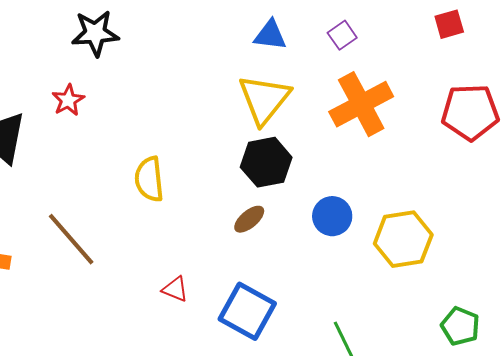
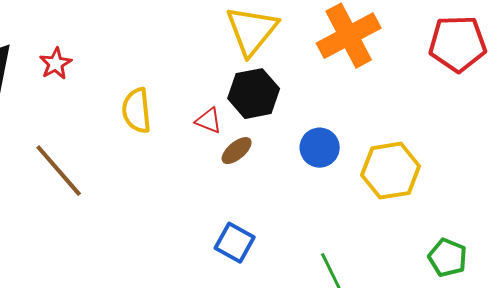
red star: (68, 100) -> (56, 64), moved
red triangle: (175, 289) -> (209, 121), moved
blue square: (247, 311) -> (235, 243), size x0.7

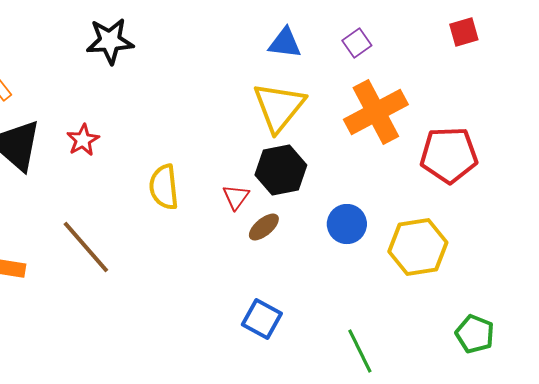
red pentagon: (458, 44) -> (449, 155), moved
red triangle: (209, 121) -> (236, 197), turned 44

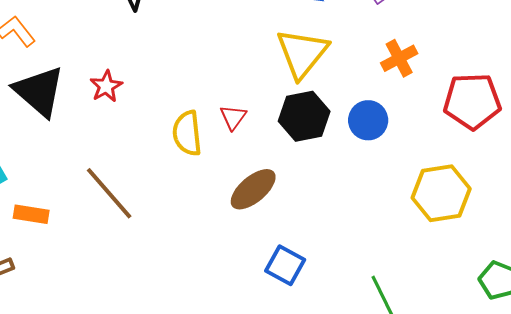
orange cross: (376, 112) -> (399, 58), size x0.6
red triangle: (236, 197) -> (233, 117), moved
blue circle: (347, 224) -> (368, 120), moved
brown ellipse: (264, 227) -> (253, 189), moved, size x1.5

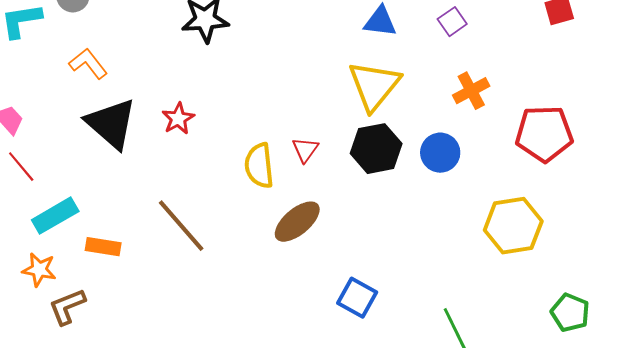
brown ellipse: (253, 189) -> (297, 222), moved

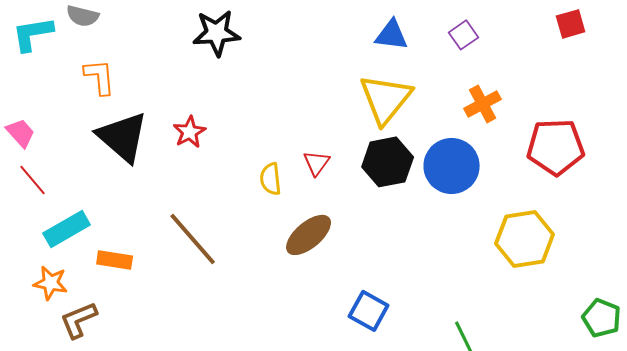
orange L-shape: (88, 64) -> (100, 77), turned 33
blue circle: (440, 153) -> (452, 166), size x1.4
yellow semicircle: (259, 166) -> (271, 179), size x0.7
green pentagon: (570, 313) -> (602, 318), moved

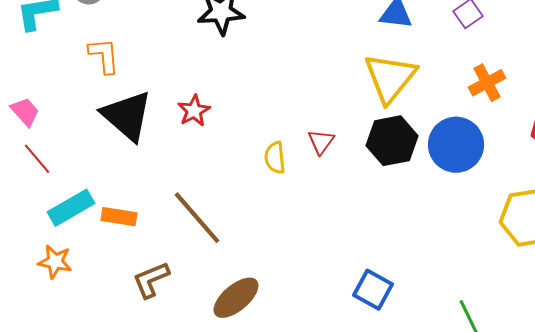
brown ellipse: (309, 235) -> (236, 298), moved
orange rectangle: (115, 260) -> (119, 217), moved
brown L-shape: (79, 320) -> (151, 280), moved

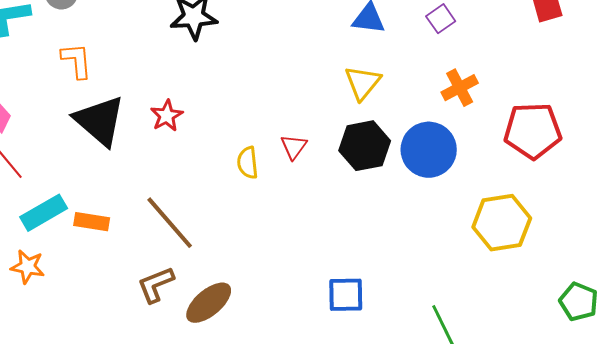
yellow triangle: (390, 78) -> (363, 83), size x0.7
brown L-shape: (151, 280) -> (156, 285), moved
blue square: (373, 290) -> (346, 295), turned -30

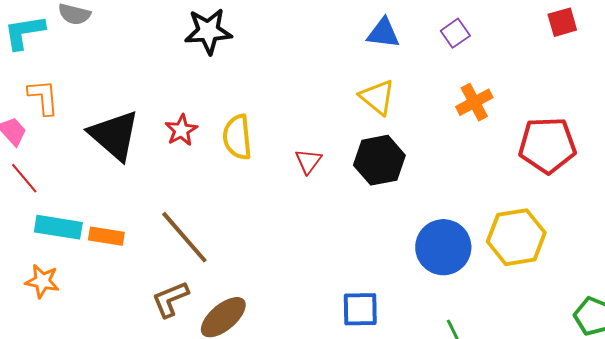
orange L-shape: (77, 61) -> (43, 97), moved
yellow triangle: (363, 83) -> (377, 97), turned -30
blue circle: (429, 150) -> (443, 247), moved
yellow semicircle: (248, 163) -> (237, 137), moved, size x1.4
cyan rectangle: (44, 213) -> (58, 227), turned 39

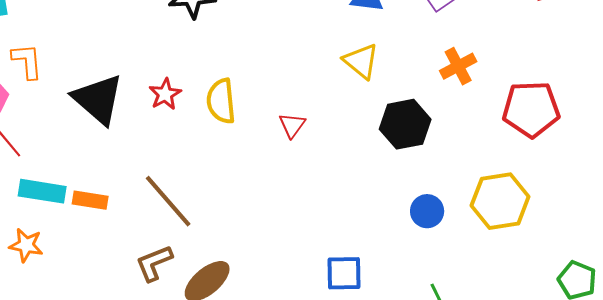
black hexagon: (379, 160) -> (405, 124), moved
blue circle: (443, 247) -> (427, 211), size x0.6

